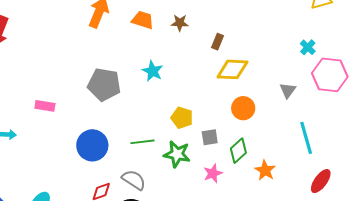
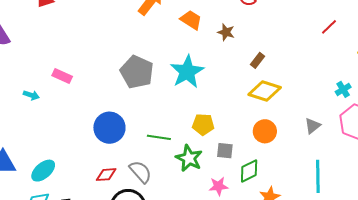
cyan star: (153, 71) -> (187, 72), size x1.6
pink rectangle: (45, 106) -> (62, 76), moved
yellow pentagon: (182, 118) -> (203, 124), turned -30

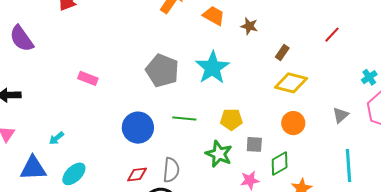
red line: (329, 27) -> (332, 35), moved
cyan arrow: (31, 95) -> (56, 138), moved, turned 126
green line: (159, 137) -> (184, 118), moved
gray semicircle: (140, 172) -> (171, 170), turned 50

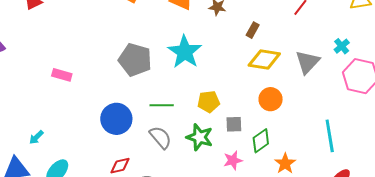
gray triangle: (341, 115) -> (307, 62), moved, size x1.5
gray semicircle: (171, 170) -> (160, 137), moved, turned -40

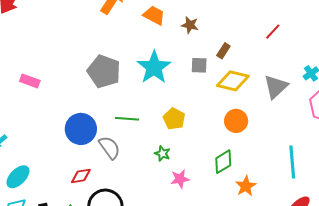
yellow pentagon: (209, 102) -> (174, 119), turned 30
gray square: (234, 124) -> (199, 65), moved
gray semicircle: (160, 137) -> (110, 148), moved
green star: (200, 137) -> (162, 154), size x0.6
pink star: (233, 160) -> (180, 179), moved

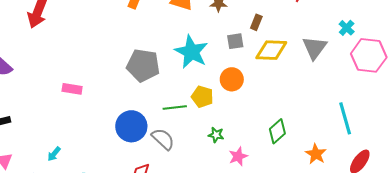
yellow pentagon: (174, 119) -> (202, 97), moved
orange circle: (236, 121) -> (232, 79), moved
orange star: (246, 186) -> (316, 154), moved

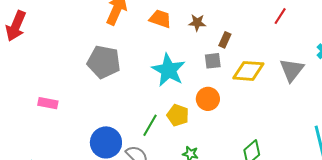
brown rectangle: (256, 22) -> (225, 40), moved
gray pentagon: (143, 65) -> (104, 62), moved
green line: (175, 108) -> (150, 125), turned -55

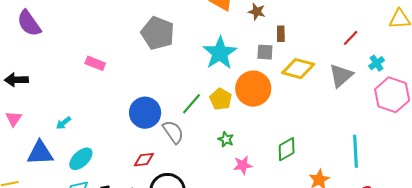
red line: (280, 16) -> (351, 38), moved
brown rectangle: (225, 40) -> (281, 34), turned -35
orange circle: (208, 99) -> (253, 89), size x1.5

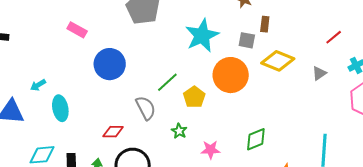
gray triangle: (341, 76) -> (319, 73), size x0.6
yellow pentagon: (221, 99) -> (194, 97), moved
blue circle: (145, 113) -> (110, 64), moved
green star: (226, 139) -> (179, 131), moved
cyan ellipse: (81, 159) -> (60, 108), moved, turned -65

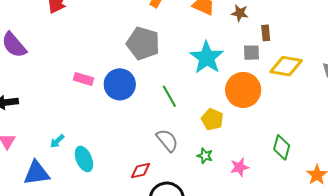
blue circle: (110, 64) -> (120, 84), moved
green line: (167, 82) -> (169, 96), moved, turned -65
green diamond: (256, 139) -> (282, 147), turned -40

